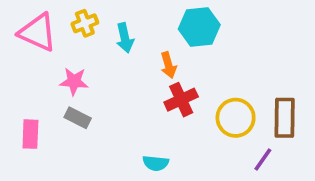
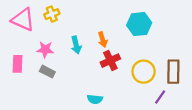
cyan hexagon: (199, 27) -> (139, 24), moved
cyan arrow: (125, 38) -> (76, 45), moved
pink rectangle: (30, 134) -> (17, 64), moved

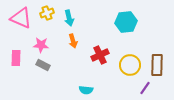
orange arrow: (103, 40) -> (73, 41), moved
cyan arrow: (76, 45) -> (69, 18), moved

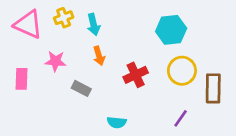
gray rectangle: (43, 65) -> (81, 88), moved
yellow circle: (130, 65) -> (182, 71), moved
purple line: (145, 88) -> (181, 118), moved

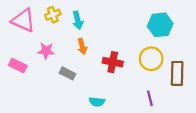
cyan hexagon: (171, 30) -> (160, 25), moved
red cross: (136, 75) -> (113, 62), turned 36
pink rectangle: (21, 79) -> (18, 66), turned -66
purple line: (181, 118) -> (150, 98), turned -49

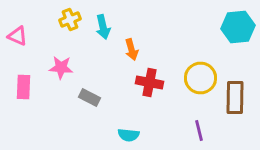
pink triangle: (23, 20) -> (18, 36), moved, size x0.6
cyan hexagon: (160, 25) -> (238, 27), moved
orange arrow: (82, 46) -> (132, 50), moved
pink rectangle: (18, 66) -> (24, 87), turned 66

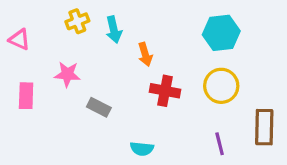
cyan hexagon: (238, 27) -> (221, 33), moved
brown rectangle: (235, 98) -> (264, 127), moved

